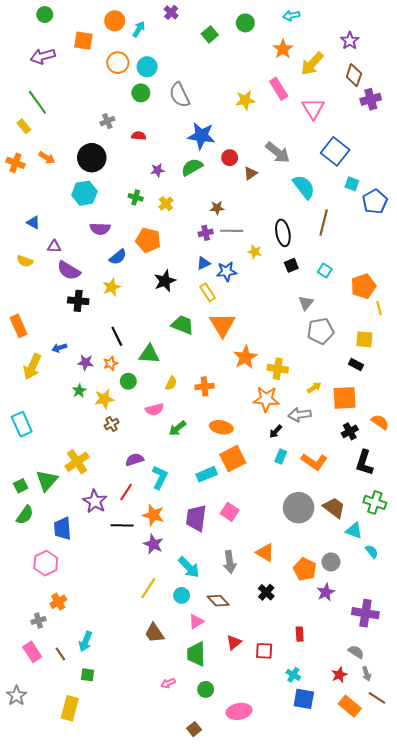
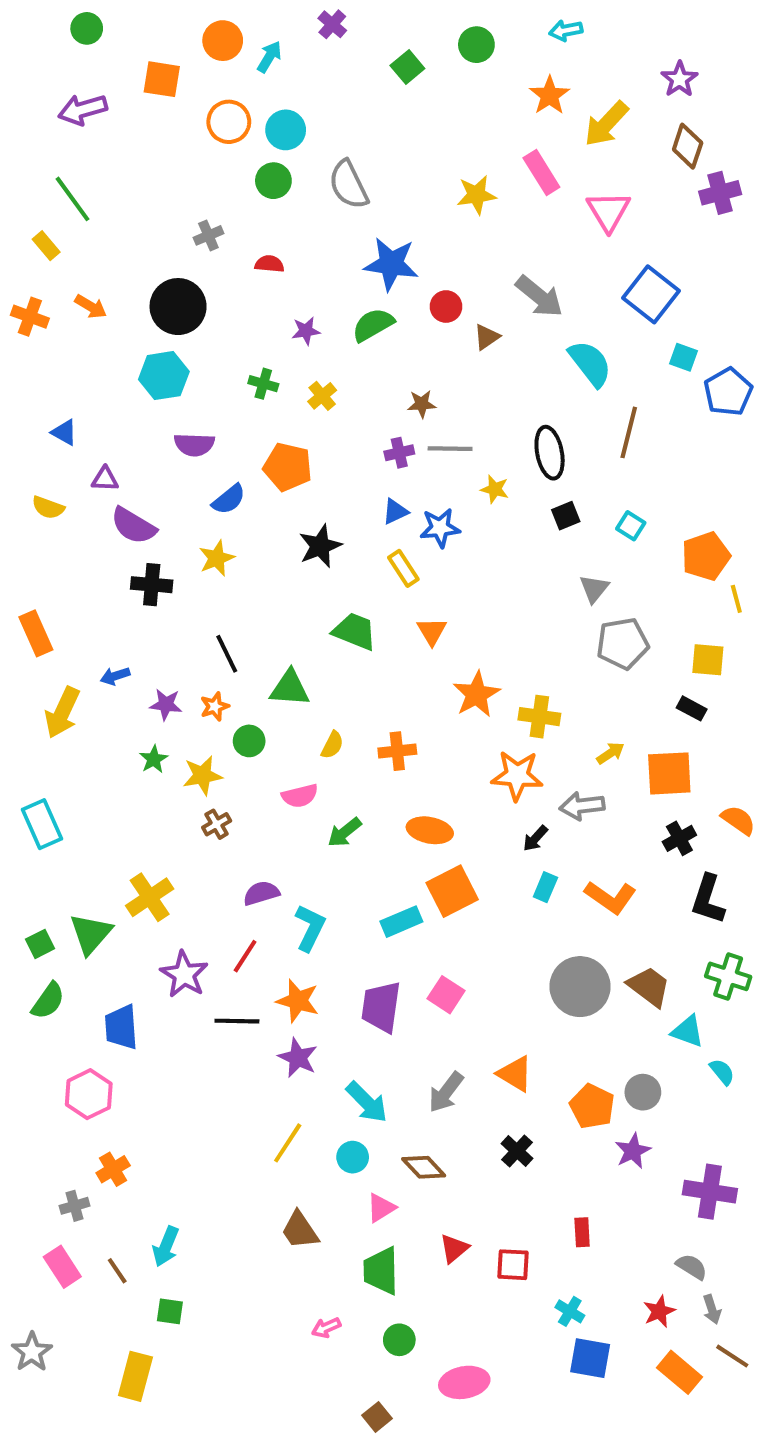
orange triangle: (222, 325) -> (432, 631), size x0.6
gray arrow: (230, 562) -> (446, 1092), turned 45

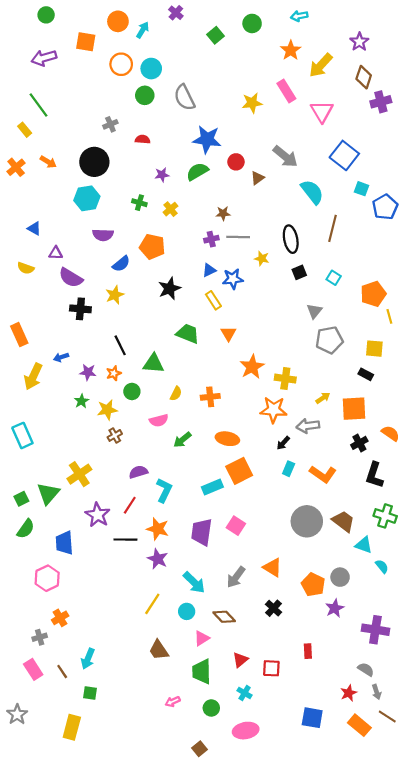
orange cross: (30, 317) -> (16, 167), turned 30
cyan cross: (570, 1311) -> (245, 693), moved

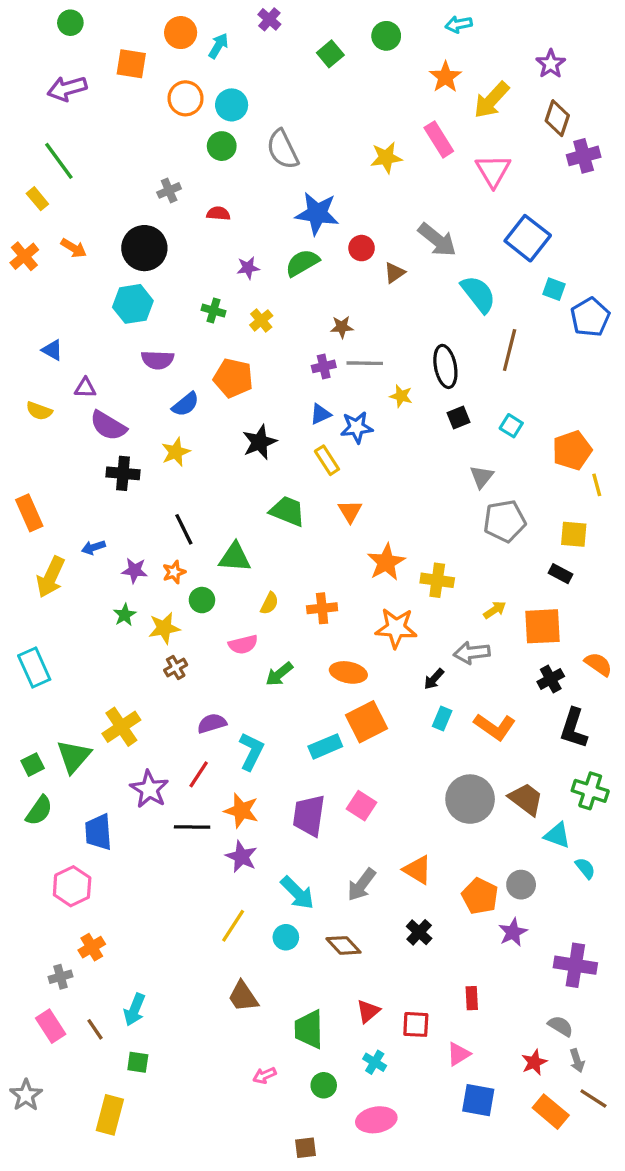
orange star: (274, 410) -> (396, 628), moved
pink triangle: (202, 638) -> (459, 1054), moved
brown square: (199, 749) -> (306, 1148), turned 32

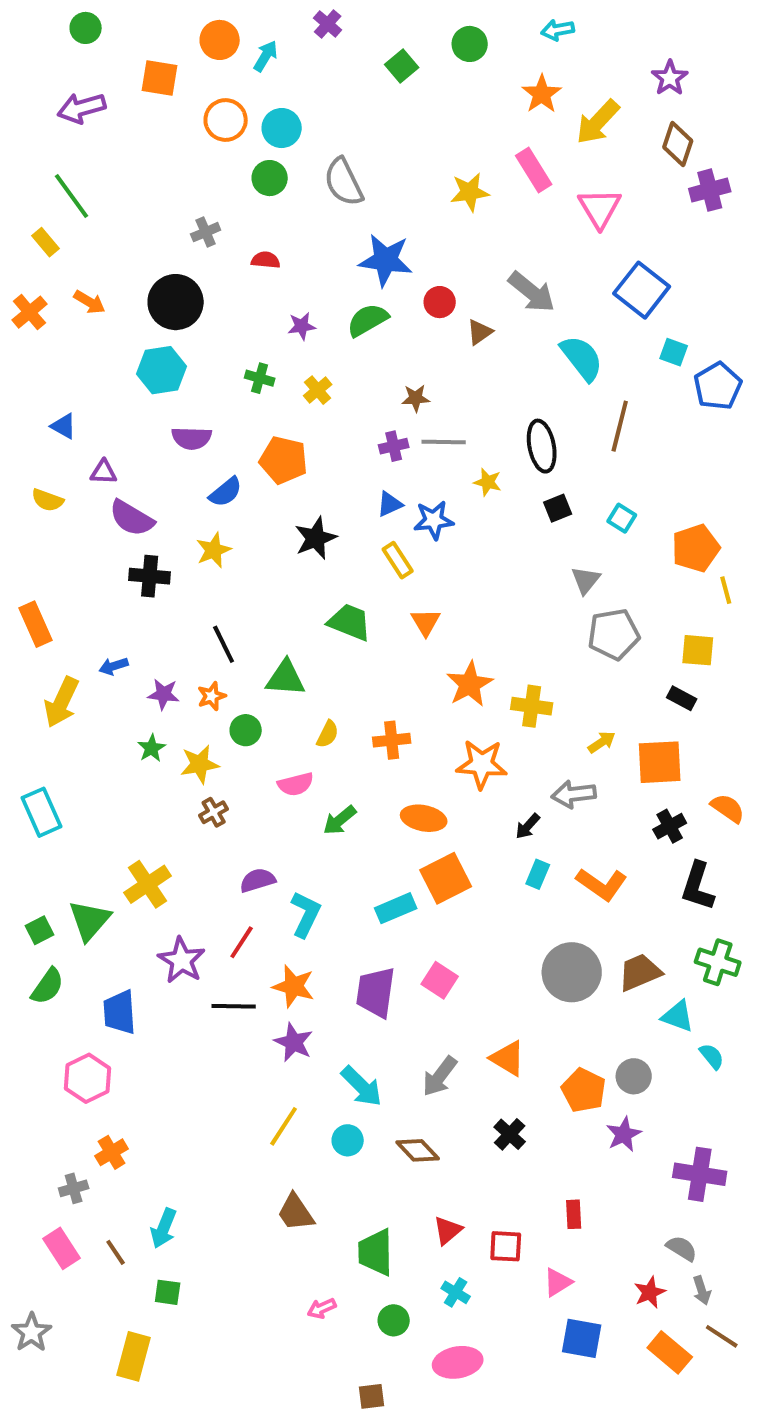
brown trapezoid: (526, 799) -> (640, 972), turned -60

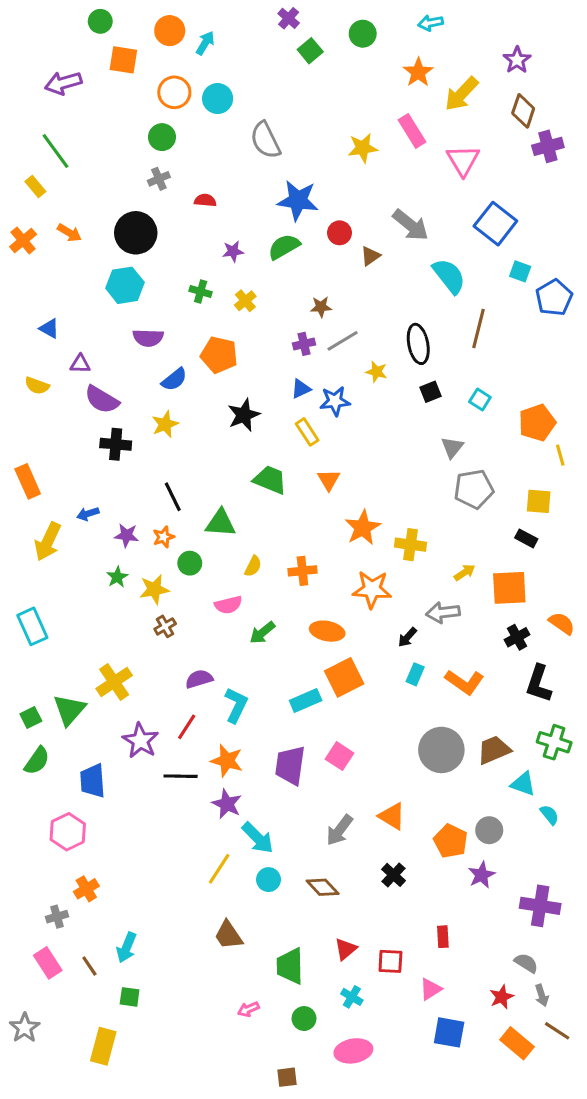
purple cross: (328, 24) -> (289, 18), moved
green circle: (86, 28) -> (100, 21), moved
green circle: (270, 178) -> (162, 137), moved
gray line: (444, 442) -> (343, 341), turned -32
cyan arrow: (362, 1086) -> (258, 838), moved

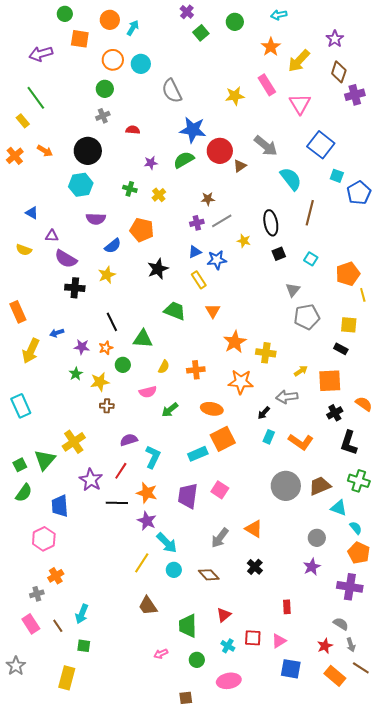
red circle: (339, 233) -> (220, 151), size x1.6
brown cross: (165, 626) -> (107, 406), turned 32
orange pentagon: (451, 841) -> (359, 553), moved
red square: (390, 961) -> (253, 638), moved

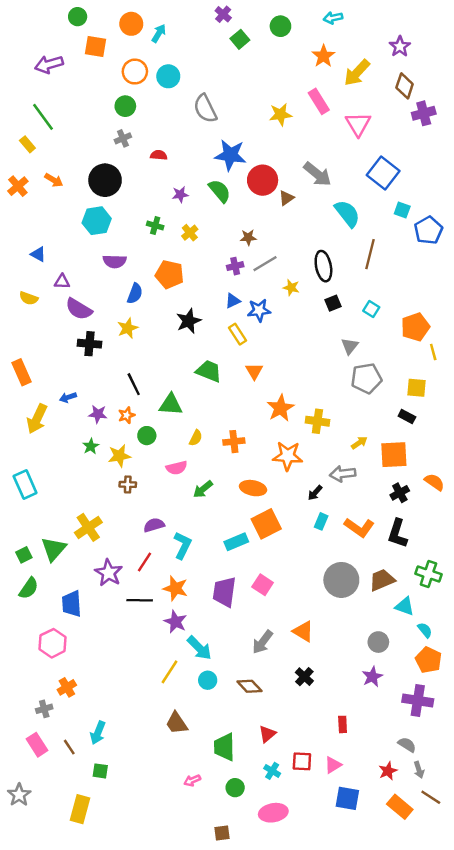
green semicircle: (184, 160) -> (220, 191), turned 80
blue semicircle: (113, 246) -> (135, 294), turned -30
black L-shape: (349, 443) -> (397, 533), moved

